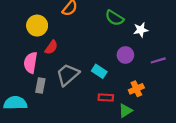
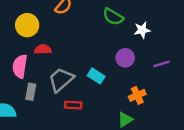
red semicircle: (51, 47) -> (43, 49), turned -128
red rectangle: (106, 98) -> (73, 105), moved

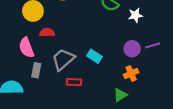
purple circle: (125, 58) -> (132, 49), moved
pink semicircle: (20, 66) -> (26, 48), turned -30

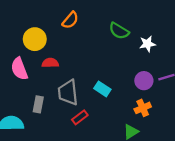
pink semicircle: (26, 48) -> (19, 69), moved
gray trapezoid: (63, 59) -> (68, 93), turned -55
red rectangle: (74, 82) -> (80, 117), turned -40

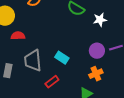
red rectangle: (80, 117) -> (52, 82), moved

